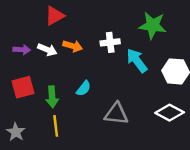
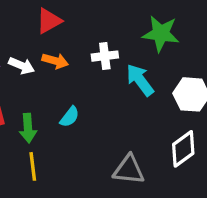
red triangle: (54, 16) -> (49, 21), moved
white diamond: (170, 113) -> (183, 149), turned -64
gray triangle: (116, 114) -> (129, 170), moved

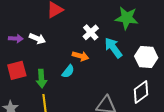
white cross: (105, 56) -> (91, 32), turned -35
orange arrow: (55, 61) -> (80, 56), moved

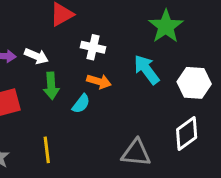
green star: (127, 18) -> (166, 26), turned 30
white cross: (91, 32) -> (93, 47), moved, turned -35
green arrow: (41, 79) -> (51, 86), moved

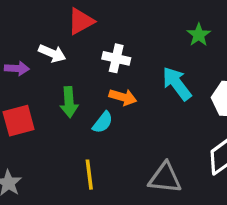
green star: (166, 26) -> (199, 35), size x0.6
white arrow: (36, 56) -> (52, 53), moved
yellow line: (47, 150) -> (89, 175), moved

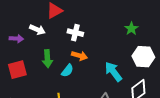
green star: (199, 35) -> (131, 29), moved
cyan arrow: (177, 84) -> (113, 72), moved

